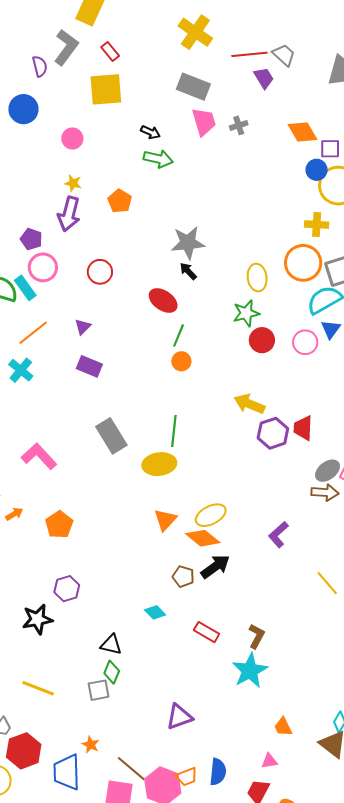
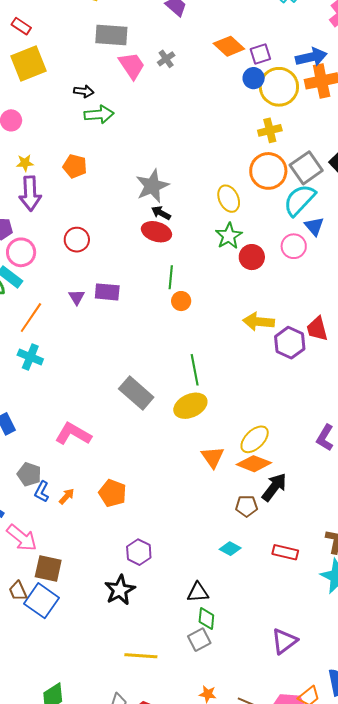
red ellipse: (163, 300) -> (156, 232), moved
purple rectangle: (89, 366) -> (107, 292), moved

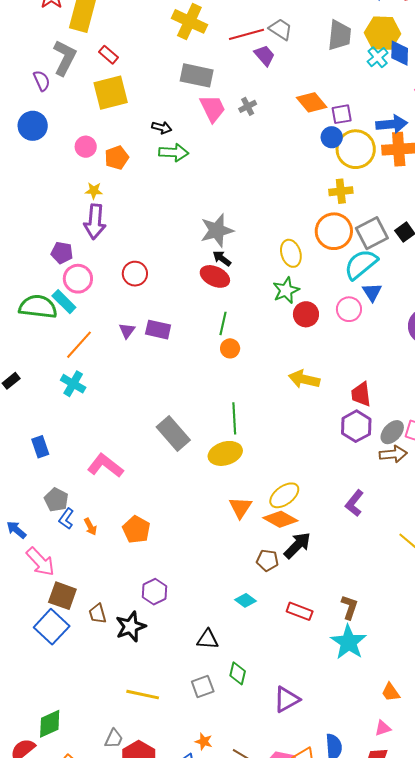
orange pentagon: (75, 166) -> (117, 158), moved, turned 30
purple hexagon: (290, 343) -> (356, 426), moved
orange arrow: (67, 496) -> (90, 527), turned 102
brown trapezoid: (18, 591) -> (98, 614), moved
green diamond: (206, 619) -> (238, 673), moved

